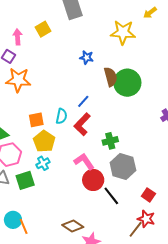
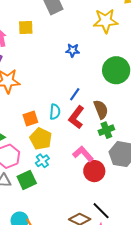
yellow square: (43, 29) -> (26, 28), turned 35
brown semicircle: (111, 77) -> (101, 109), moved
black line: (111, 196) -> (101, 211), moved

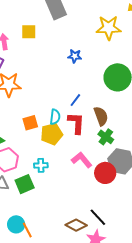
red L-shape: (76, 117) -> (76, 123), turned 145
green cross: (106, 130) -> (106, 137), turned -35
yellow pentagon: (41, 139) -> (52, 134), moved, turned 30
cyan cross: (42, 161) -> (41, 165), turned 32
red circle: (94, 171) -> (105, 173), moved

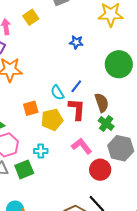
yellow square: (29, 32) -> (31, 17), turned -35
cyan semicircle: (55, 117) -> (57, 93), moved, turned 140
red circle: (105, 173) -> (100, 170), moved

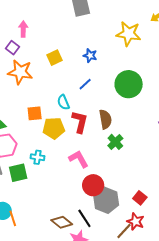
yellow square: (31, 17) -> (55, 58), moved
blue line: (76, 86) -> (85, 84), moved
green cross: (106, 124) -> (115, 142), moved
gray hexagon: (121, 148) -> (106, 200), moved

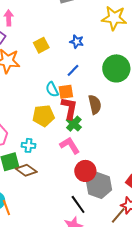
orange square: (35, 113) -> (66, 92), moved
green cross: (115, 142) -> (74, 124), moved
brown diamond: (62, 222) -> (26, 170), moved

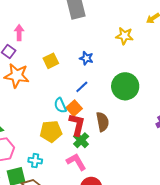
yellow star: (114, 18) -> (124, 36), size x0.7
orange square: (66, 92) -> (74, 108), turned -35

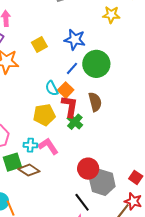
blue star: (86, 58) -> (75, 40), size x1.5
green circle: (125, 86) -> (96, 64), moved
pink L-shape: (76, 162) -> (48, 146), moved

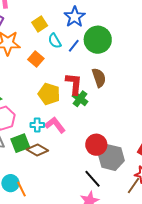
blue star: (75, 40) -> (75, 17), turned 30
cyan semicircle: (52, 88) -> (55, 41), moved
orange square: (66, 90) -> (36, 59), moved
yellow pentagon: (44, 115) -> (49, 94), turned 30

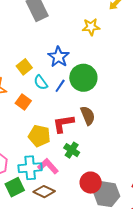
red L-shape: (74, 84) -> (63, 124), turned -100
green cross: (80, 99) -> (72, 150), moved
cyan cross: (37, 125) -> (30, 168), size x1.6
brown diamond: (37, 150) -> (44, 192), moved

